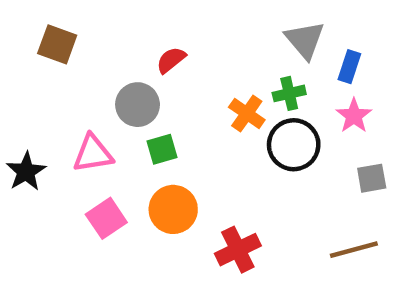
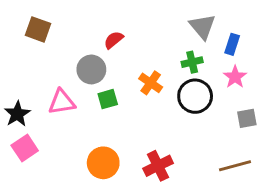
orange cross: (247, 114) -> (151, 83), moved
orange circle: (173, 209) -> (103, 163), moved
pink square: (106, 218) -> (25, 148), moved

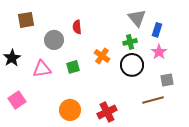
brown square: (38, 29) -> (26, 20), turned -30
red semicircle: (114, 40) -> (77, 27), turned -56
gray circle: (91, 69) -> (54, 40), moved
black star: (17, 114) -> (12, 58), moved
brown line: (235, 166) -> (153, 100), moved

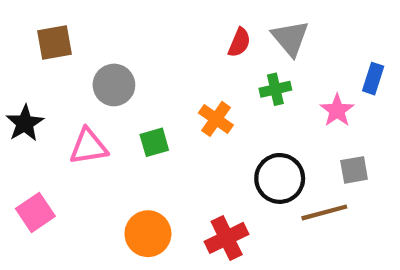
red semicircle: (77, 27) -> (239, 42), moved, turned -152
blue rectangle: (157, 30) -> (373, 79), moved
black circle: (132, 65) -> (280, 178), moved

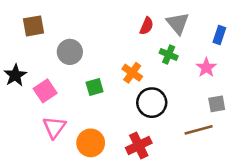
blue rectangle: (373, 79) -> (219, 35), moved
green cross: (275, 89) -> (169, 54), turned 36
pink triangle: (88, 147) -> (54, 127), moved, turned -45
black circle: (280, 178) -> (152, 103), moved
pink square: (35, 212) -> (45, 91), moved

